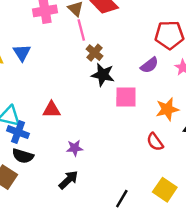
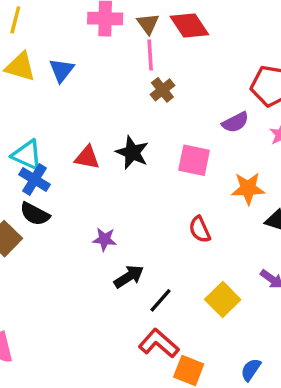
black star: (103, 75) -> (132, 152), moved
red semicircle: (155, 142) -> (200, 230), moved
purple star: (75, 148) -> (104, 239), moved
black arrow: (68, 180) -> (129, 277), moved

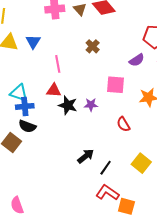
pink line: (150, 55) -> (58, 64), moved
black star: (132, 152) -> (68, 105), moved
blue cross: (35, 179) -> (25, 106), turned -30
purple star: (104, 239) -> (91, 105), moved

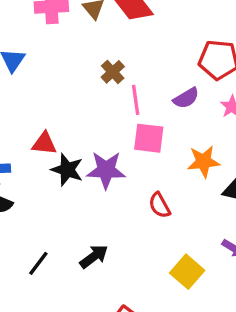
pink line: (58, 64) -> (136, 100), moved
purple star: (91, 105) -> (106, 170), size x1.6
black line: (106, 168) -> (38, 263), moved

